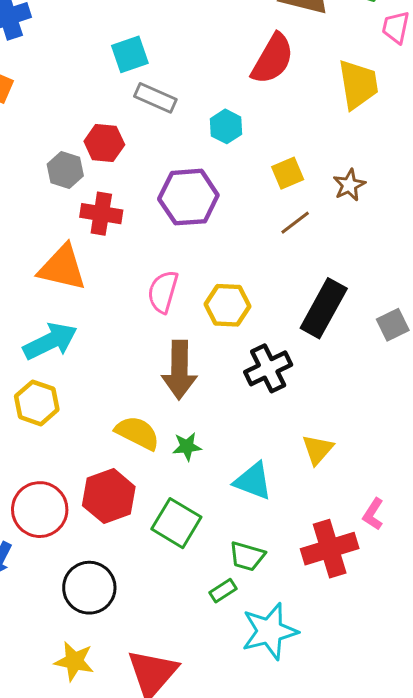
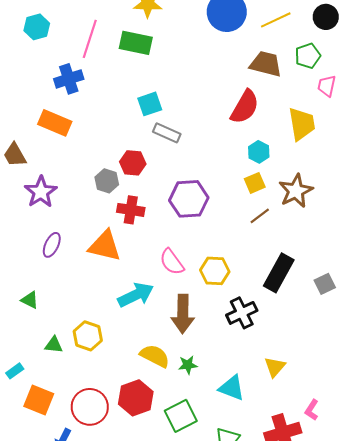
cyan hexagon: (226, 126) -> (259, 152), moved
brown star: (349, 185) -> (296, 191), size x1.6
pink semicircle: (163, 292) -> (172, 262), turned -52
cyan arrow: (50, 341) -> (136, 295), moved
green square: (176, 523) -> (181, 416), turned 32

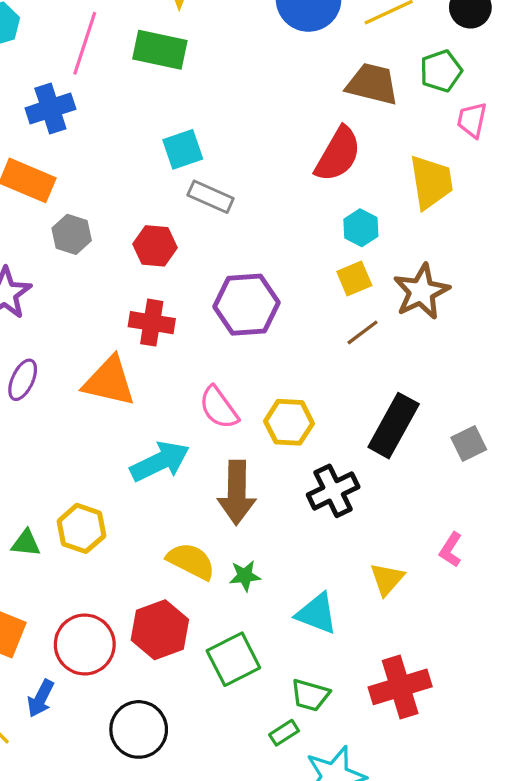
gray hexagon: (107, 181) -> (72, 234), moved
pink L-shape: (312, 410) -> (451, 550), moved

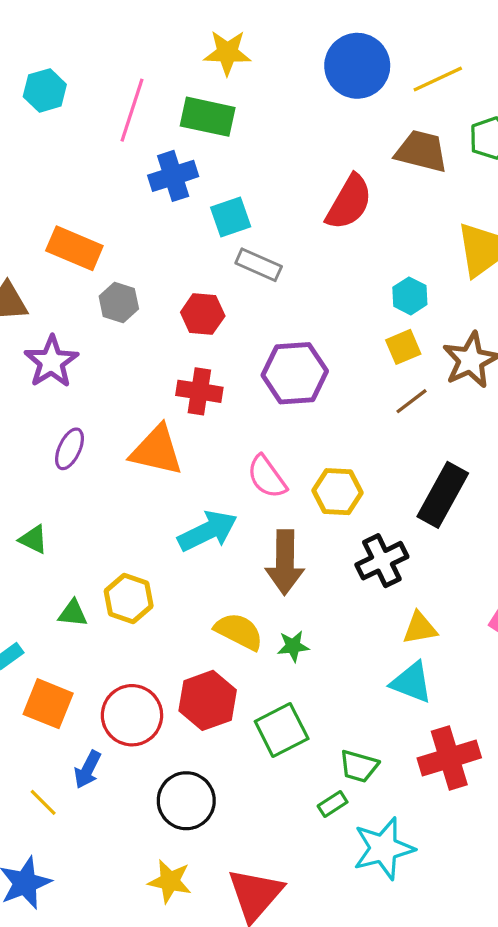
blue cross: (50, 109) -> (173, 176), moved
red semicircle: (338, 154) -> (349, 202), moved
yellow triangle: (387, 579) -> (420, 628), moved, turned 39
cyan triangle: (317, 613) -> (411, 682), moved

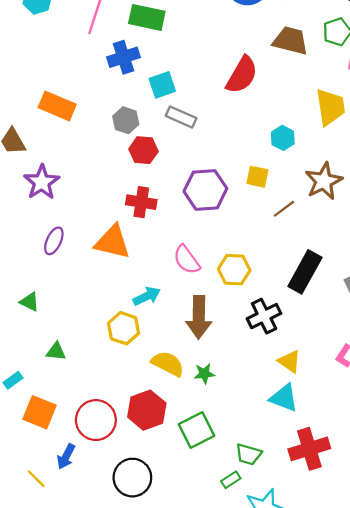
gray hexagon: (119, 303) -> (126, 120), moved
yellow square: (403, 347) -> (257, 177), moved, turned 35
cyan arrow: (208, 531) -> (147, 296), size x0.7
yellow hexagon: (129, 598) -> (124, 328), moved
yellow triangle: (420, 628) -> (289, 361), turned 45

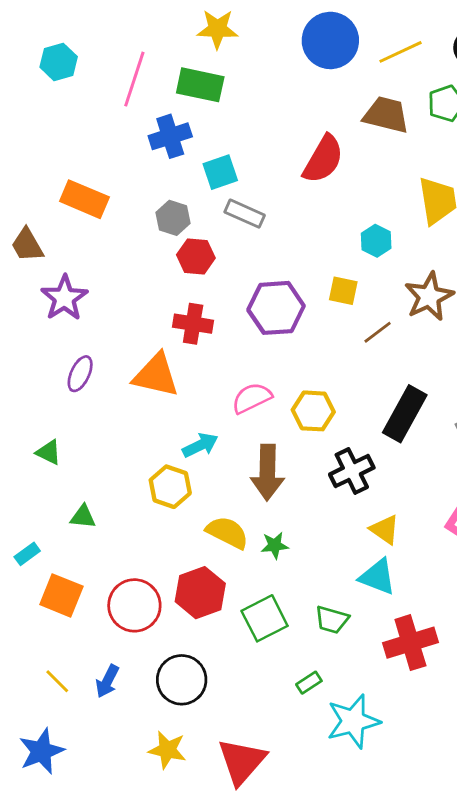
pink semicircle: (187, 260) -> (252, 398), turned 100
green trapezoid: (249, 454) -> (332, 620), moved
blue arrow: (66, 457) -> (107, 681), moved

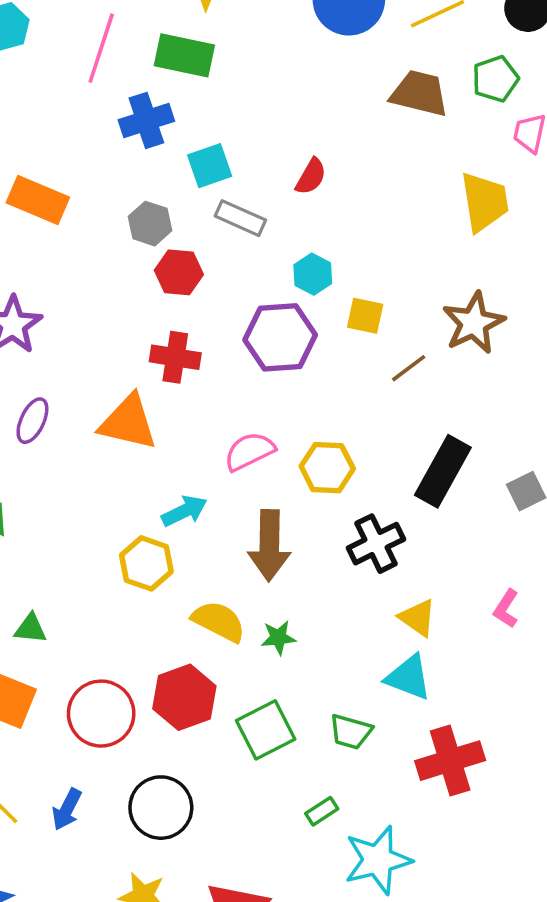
red semicircle: (323, 159) -> (311, 176), moved, size x0.6
cyan hexagon: (376, 241) -> (313, 274), moved
green triangle: (83, 517) -> (31, 629), moved

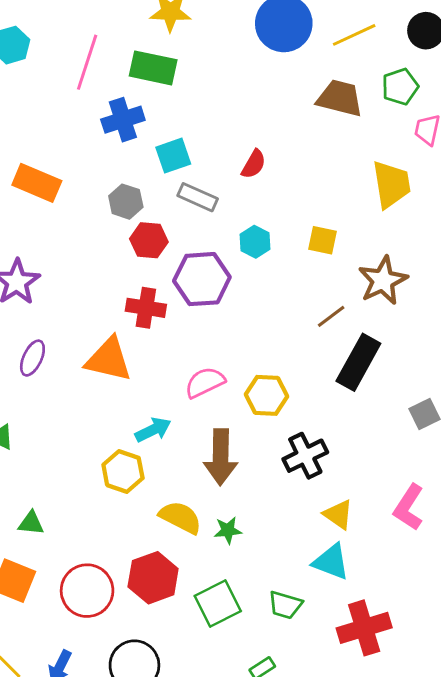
yellow square: (365, 316) -> (323, 240), moved
purple hexagon: (280, 337) -> (202, 279), moved
black rectangle: (443, 471) -> (358, 362), moved
pink L-shape: (506, 609) -> (409, 507), size x1.5

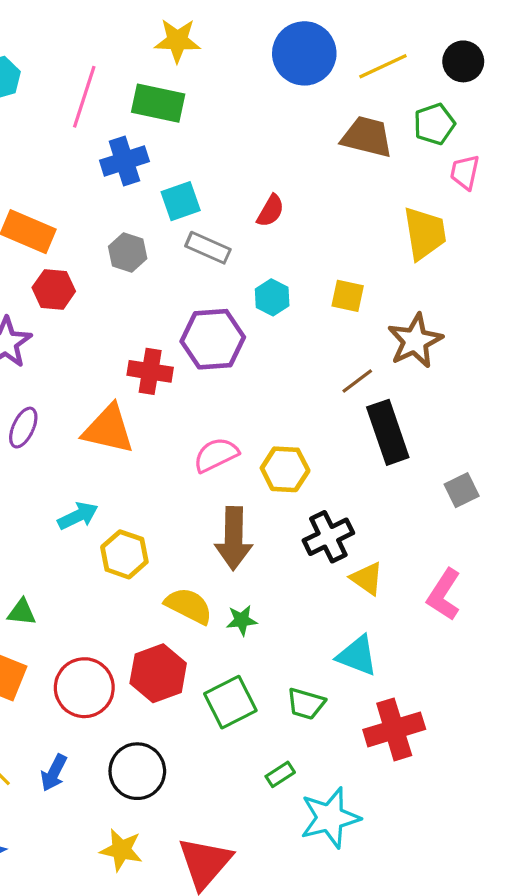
red hexagon: (149, 240) -> (54, 289), moved
black rectangle: (358, 362) -> (388, 432), turned -48
cyan arrow: (153, 430) -> (78, 516), moved
yellow triangle: (338, 515) -> (367, 578), moved

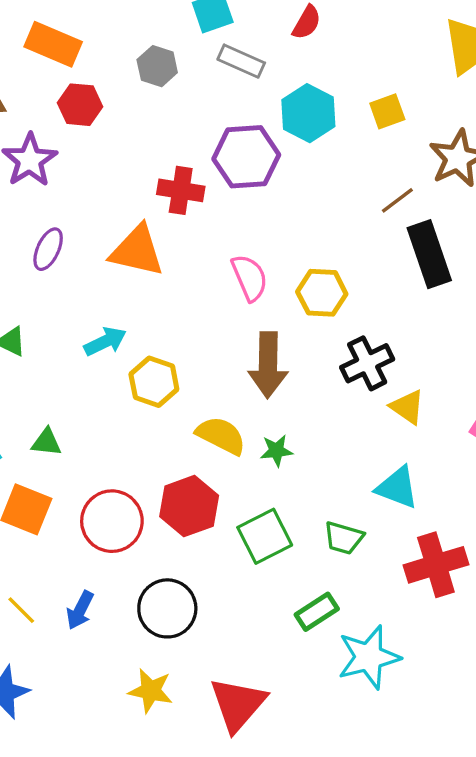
yellow square: (348, 296) -> (387, 111), turned -32
cyan hexagon: (272, 297) -> (308, 113), size x1.5
pink semicircle: (216, 455) -> (250, 278), turned 93
green rectangle: (280, 774) -> (317, 612), size x1.4

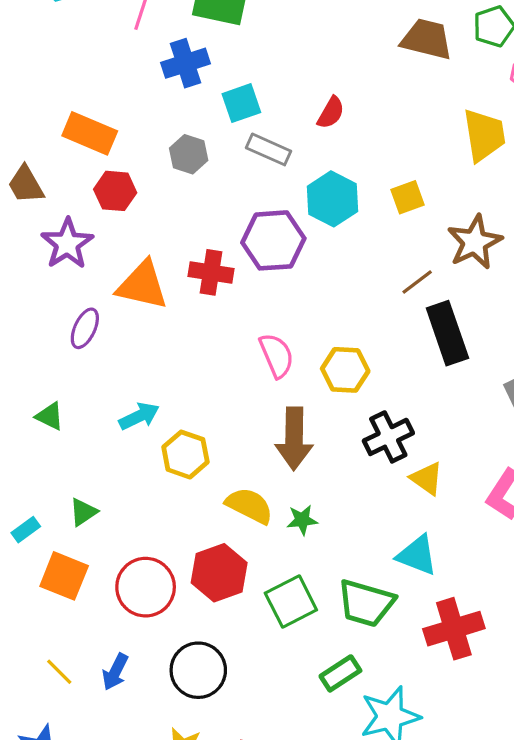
orange triangle: (137, 251) -> (142, 285), moved
green triangle: (46, 442) -> (83, 512), turned -40
green trapezoid: (344, 538) -> (366, 603), size x1.5

